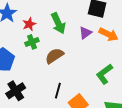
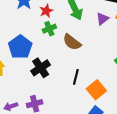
brown semicircle: (54, 56) -> (72, 42), turned -108
black cross: (16, 91) -> (41, 68), moved

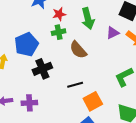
black line: (76, 77) -> (75, 85), turned 49

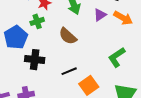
green cross: (59, 32) -> (37, 21), moved
black cross: (42, 69) -> (35, 60), turned 36

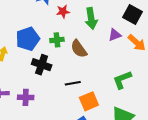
green cross: (37, 21) -> (57, 40), moved

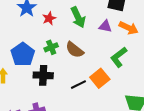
purple triangle: (115, 35) -> (105, 26), turned 48
green L-shape: (122, 80) -> (119, 57), moved
orange square: (89, 101) -> (100, 78), moved

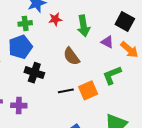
green cross: (51, 47) -> (25, 23), moved

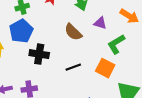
purple triangle: (107, 42) -> (100, 23), moved
orange square: (88, 90) -> (105, 68), moved, turned -30

